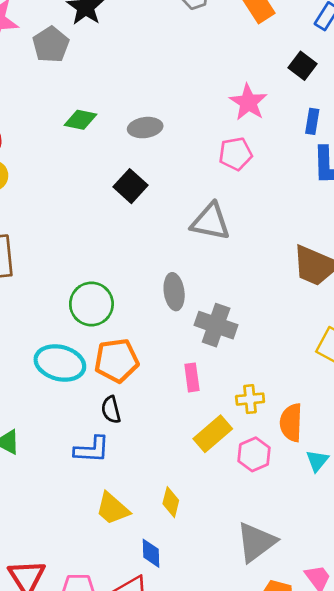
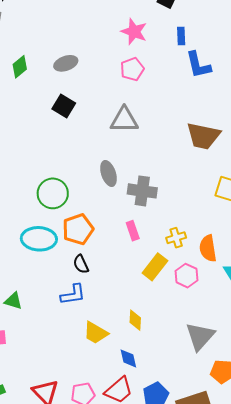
green diamond: (81, 120) -> (20, 67), turned -40

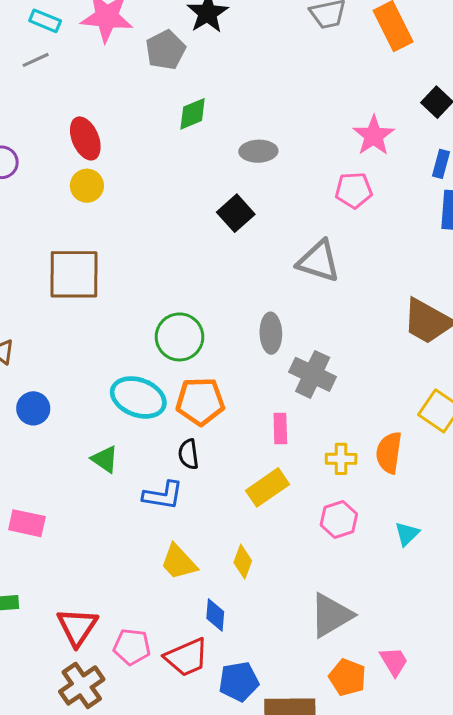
green diamond: (20, 67) -> (193, 114), moved
orange semicircle: (208, 248) -> (389, 453), moved
yellow rectangle: (155, 267) -> (267, 487), moved
green triangle: (13, 301) -> (105, 459), moved

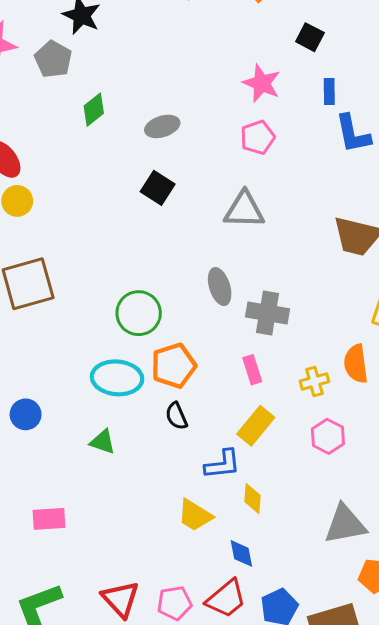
blue L-shape: (163, 495) -> (222, 464), moved
gray triangle: (331, 615) -> (345, 524), turned 36

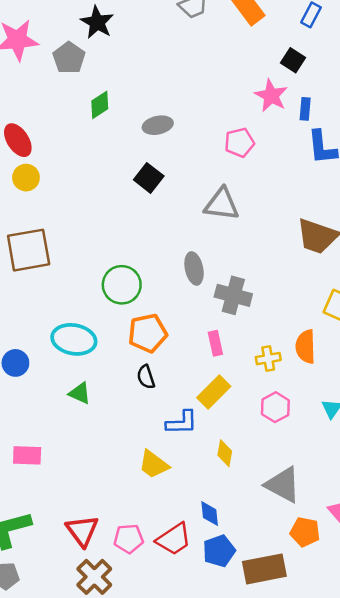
pink star: (262, 83) -> (271, 96), moved
cyan ellipse: (117, 378) -> (74, 339), moved
yellow diamond: (252, 499) -> (225, 453), moved
gray triangle: (345, 524) -> (283, 485), turned 33
blue diamond: (241, 553) -> (210, 514), moved

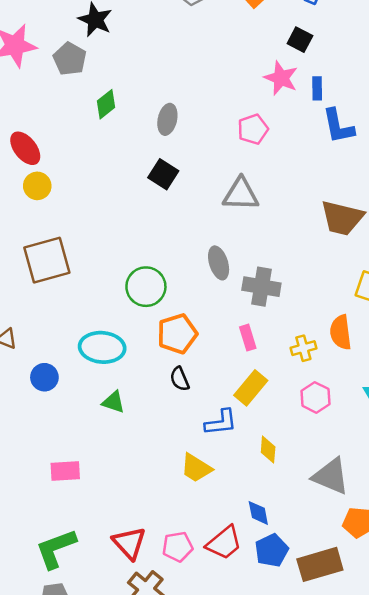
gray ellipse: (158, 125) -> (167, 119), turned -60

